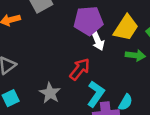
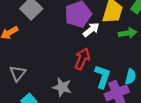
white arrow: (98, 41) -> (91, 30), turned -90

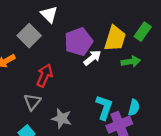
red arrow: (82, 59) -> (45, 75), moved
gray triangle: (18, 73) -> (32, 102), moved

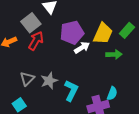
red arrow: (45, 75) -> (36, 41), moved
cyan L-shape: (104, 107) -> (71, 91), moved
gray star: (62, 118) -> (49, 81), moved, turned 30

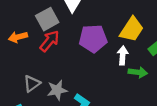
yellow trapezoid: (103, 33) -> (132, 29), moved
white arrow: (82, 48) -> (123, 55), moved, turned -63

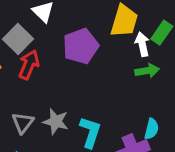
white arrow: (123, 55) -> (142, 44), moved
gray star: (57, 90) -> (56, 122), turned -30

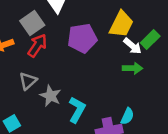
white arrow: (142, 44) -> (133, 46), turned 132
gray triangle: (23, 123) -> (28, 81), moved

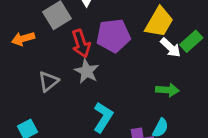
red arrow: (37, 46) -> (81, 44), moved, turned 125
green arrow: (132, 68) -> (167, 90), moved
gray star: (51, 96) -> (87, 71), moved

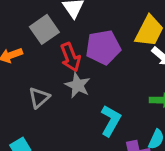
cyan L-shape: (103, 117) -> (111, 121), moved

